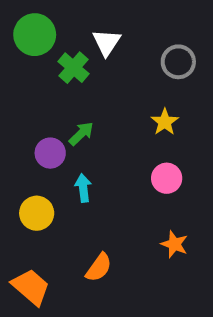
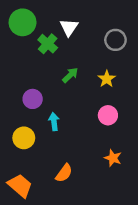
green arrow: (81, 134) -> (70, 75), moved

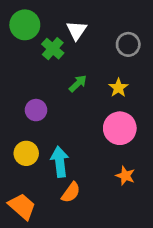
pink circle: (108, 115) -> (120, 128), size x1.5
cyan arrow: (54, 122) -> (60, 162), moved, size x1.5

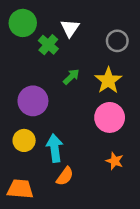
yellow star: (118, 88) -> (108, 80), size x1.5
purple circle: (36, 110) -> (33, 101), size x1.5
orange trapezoid: (22, 206) -> (20, 189), turned -36

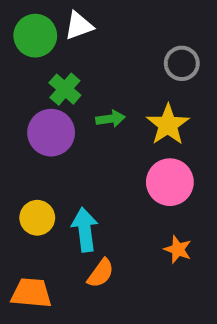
white triangle: (70, 28) -> (79, 26), moved, turned 36
green cross: (48, 45) -> (65, 89), moved
green arrow: (71, 77) -> (110, 119), turned 36
purple circle: (33, 101) -> (51, 133), moved

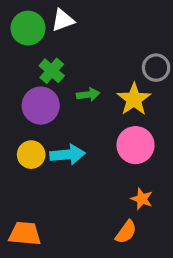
gray circle: (182, 63) -> (156, 68), moved
yellow circle: (37, 218) -> (31, 155), moved
cyan arrow: (85, 230) -> (68, 155), moved, turned 92
orange semicircle: (101, 273) -> (126, 232), moved

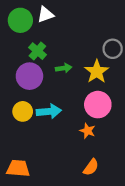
orange star: (142, 199) -> (88, 131), moved

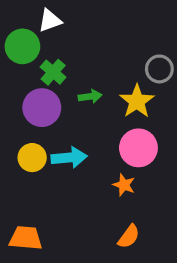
white triangle: (45, 15) -> (50, 21), moved
green circle: (20, 20) -> (22, 46), moved

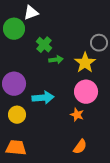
green cross: (53, 72) -> (44, 45), moved
purple circle: (42, 108) -> (14, 84), moved
yellow circle: (32, 158) -> (17, 115), moved

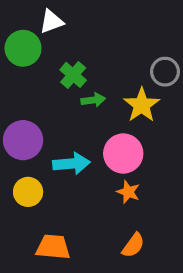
pink circle: (86, 92) -> (123, 153), moved
orange trapezoid: (16, 148) -> (53, 247), moved

